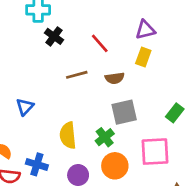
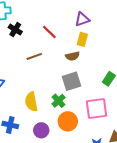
brown semicircle: (115, 78) -> (73, 56), moved

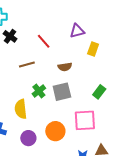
yellow rectangle: (82, 39) -> (93, 49), moved
green cross: (59, 101) -> (39, 91), moved

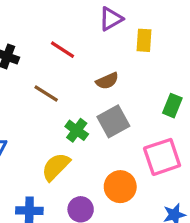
brown line: (27, 64) -> (46, 94), turned 63
yellow semicircle: (21, 109) -> (56, 167), turned 66

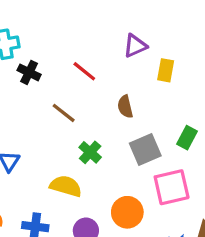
brown semicircle: (107, 81) -> (125, 107), turned 95
gray square: (113, 121) -> (145, 150), moved
yellow semicircle: (56, 167) -> (66, 186), turned 56

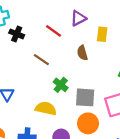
purple triangle: (135, 46) -> (78, 18), moved
yellow rectangle: (166, 70) -> (102, 34), moved
gray square: (145, 150) -> (85, 97), moved, turned 30

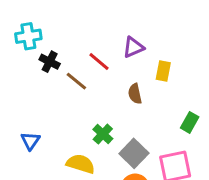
brown line: (41, 60) -> (76, 81), moved
gray square: (85, 97) -> (134, 153), turned 36

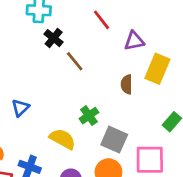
red line: (99, 61) -> (101, 20), moved
yellow rectangle: (163, 71) -> (157, 69), size x1.5
gray square: (134, 153) -> (114, 140), turned -32

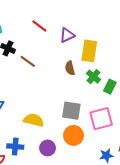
green cross: (89, 116) -> (93, 77), moved

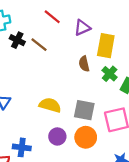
brown line: (28, 61) -> (39, 45), moved
yellow semicircle: (34, 120) -> (50, 105), moved
purple circle: (48, 148) -> (57, 136), moved

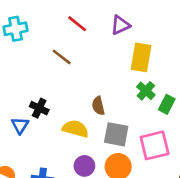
purple triangle: (82, 28) -> (120, 25), moved
black cross: (17, 40) -> (39, 108), moved
brown semicircle: (84, 64) -> (98, 106), moved

